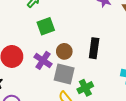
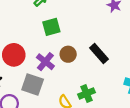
black rectangle: (94, 48) -> (99, 54), turned -54
gray square: (64, 74) -> (33, 85), moved

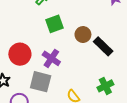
brown circle: (68, 54) -> (83, 35), moved
green cross: (86, 93) -> (105, 86), moved

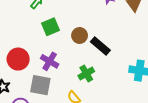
green cross: (105, 86) -> (86, 74), moved

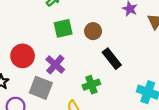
brown circle: (80, 36) -> (93, 31), moved

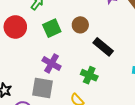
red circle: (23, 56) -> (15, 27), moved
green cross: (91, 85) -> (89, 75), turned -35

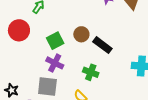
brown circle: (80, 25) -> (81, 34), moved
green square: (52, 28) -> (55, 41), moved

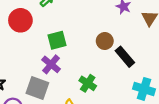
brown circle: (81, 34) -> (105, 41), moved
black rectangle: (102, 45) -> (125, 57), moved

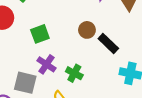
purple cross: (51, 64) -> (47, 64), moved

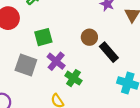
purple cross: (47, 64) -> (56, 61), moved
gray square: (25, 83) -> (26, 65), moved

